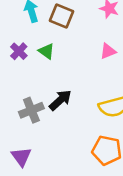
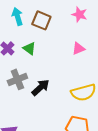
gray cross: (31, 110) -> (17, 79), moved

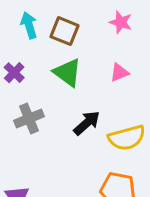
green triangle: (29, 48) -> (67, 73), moved, size x1.5
black arrow: (40, 87) -> (87, 123), moved

